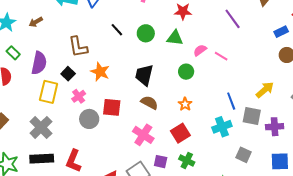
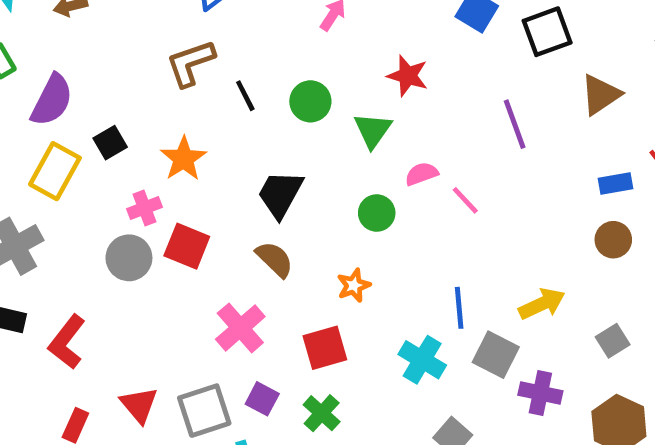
black line: (117, 30) -> (245, 96), moved
green triangle: (175, 38) -> (373, 130), turned 42
brown L-shape: (78, 47) -> (190, 63), moved, turned 65
pink cross: (79, 96) -> (144, 208), moved
cyan cross: (222, 127) -> (422, 360), turned 36

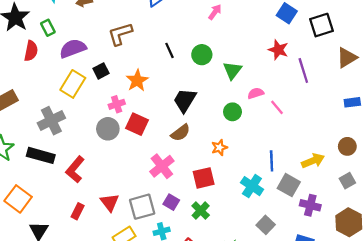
brown L-shape: (190, 63) -> (120, 34), moved
red star: (408, 76) -> (278, 50), moved
purple semicircle: (52, 100) -> (73, 48), turned -140
brown circle: (613, 240) -> (347, 146), moved
brown semicircle: (275, 259) -> (181, 133), turned 96

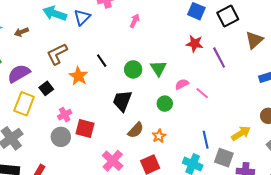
green circle: (202, 55) -> (133, 69), moved
orange star: (137, 81) -> (79, 76), moved
brown semicircle: (181, 133) -> (136, 130), moved

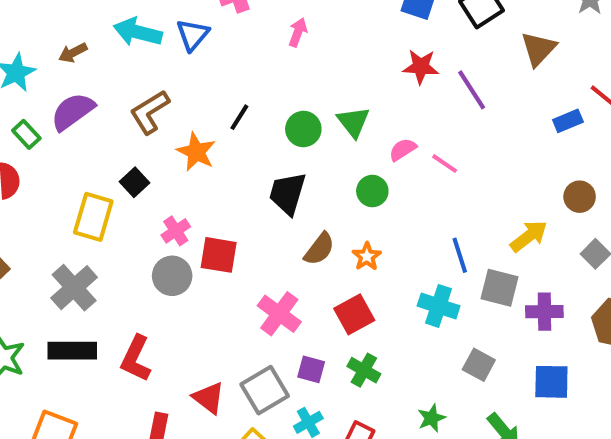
brown arrow: (21, 32) -> (73, 53), moved
black line: (102, 61) -> (239, 117), turned 72
purple semicircle: (19, 73) -> (73, 112), moved

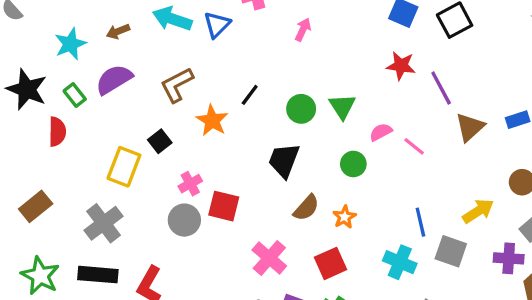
brown triangle: (538, 49) -> (470, 127), moved
purple cross: (544, 312) -> (509, 258), moved

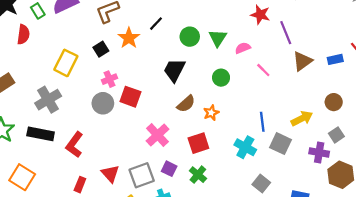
pink semicircle: (381, 132) -> (243, 48), moved
black square: (160, 141) -> (101, 49), moved

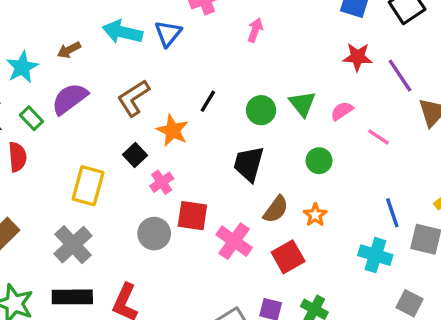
pink cross: (109, 79) -> (162, 182), moved
pink cross: (157, 135) -> (234, 241), moved
red square: (198, 143) -> (288, 257), moved

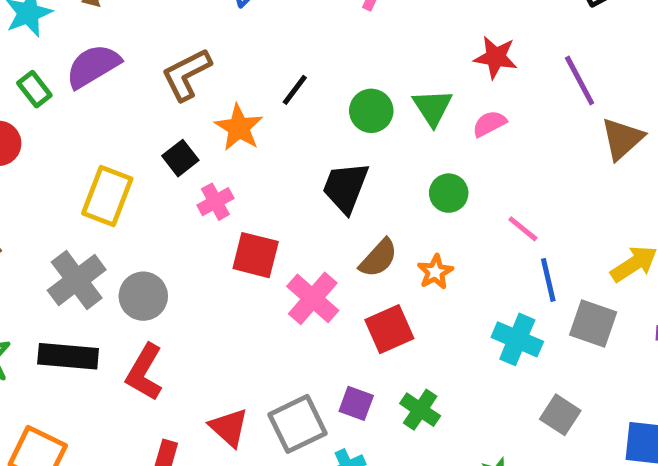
red star: (357, 57) -> (496, 57), moved
pink line: (379, 137) -> (523, 229), moved
gray circle: (154, 234) -> (143, 296), moved

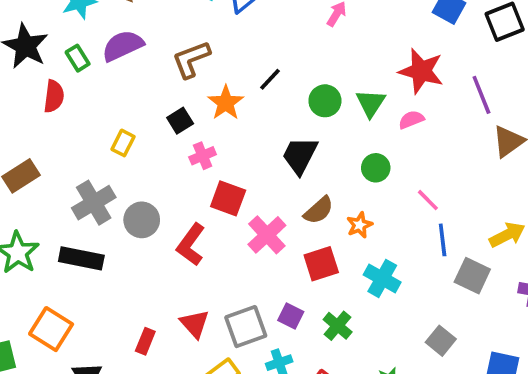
red star: (496, 57) -> (421, 71), size x1.4
yellow rectangle: (107, 196) -> (123, 143), size x0.6
cyan cross: (517, 339) -> (382, 278), moved
red L-shape: (144, 372) -> (191, 245), moved

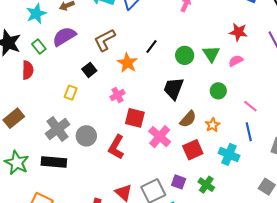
red star: (421, 71) -> (238, 32), size x0.7
black square: (180, 121) -> (89, 70), moved
blue line: (443, 240) -> (249, 132), moved

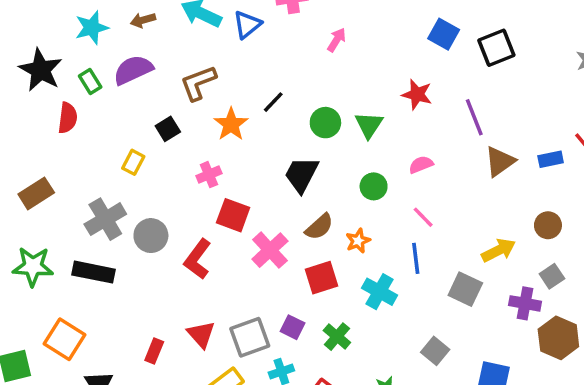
pink semicircle: (236, 61) -> (421, 165), moved
green star: (17, 163) -> (33, 266), turned -30

